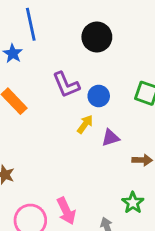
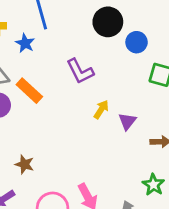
blue circle: (99, 96) -> (137, 42), moved
purple triangle: (110, 138) -> (127, 121), turned -30

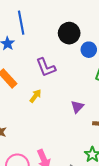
yellow arrow: (101, 109) -> (35, 96), moved

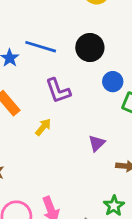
blue line: (21, 23) -> (41, 47), moved, turned -65
blue circle: (89, 50) -> (113, 82), moved

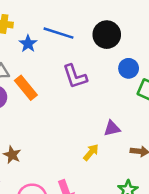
yellow arrow: (43, 127) -> (91, 152), moved
purple triangle: (97, 143) -> (112, 128), turned 30

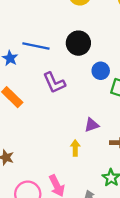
yellow arrow: (91, 152) -> (75, 148), turned -35

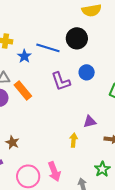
black circle: (78, 43) -> (77, 38), moved
blue circle: (101, 71) -> (87, 72), moved

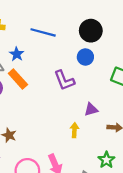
black circle: (77, 38) -> (91, 31), moved
blue star: (24, 56) -> (17, 54), moved
purple L-shape: (61, 81) -> (64, 80), moved

